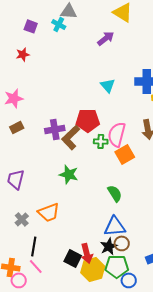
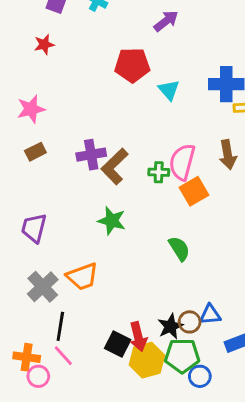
red pentagon: (88, 120) -> (132, 65), moved
gray cross: (22, 219) -> (43, 287), size x1.5
blue triangle: (115, 226) -> (210, 315), moved, size x0.7

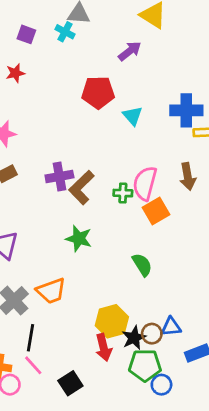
black square: (118, 344) -> (70, 383), moved, turned 30
yellow hexagon: (147, 360) -> (112, 321), moved

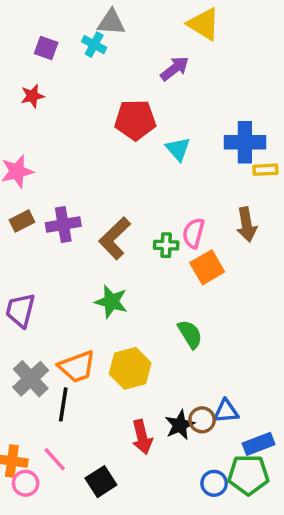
purple cross: (59, 176) -> (63, 224), moved
pink semicircle: (145, 183) -> (193, 233), size x0.7
yellow hexagon: (112, 321) -> (130, 368), moved
black line: (31, 338) -> (63, 404), moved
green pentagon: (145, 365) -> (248, 475), moved

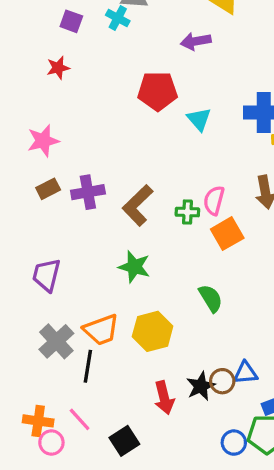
purple arrow: (175, 69) -> (196, 41), turned -152

